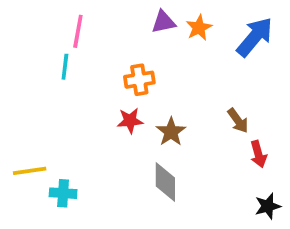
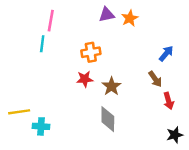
blue arrow: (255, 37) -> (166, 53), moved, size x0.6

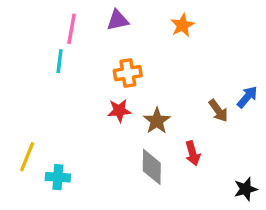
purple triangle: (107, 15) -> (118, 20), moved
blue arrow: (166, 53) -> (247, 97), moved
red arrow: (169, 101) -> (193, 153), moved
yellow line: (19, 112) -> (27, 157), turned -60

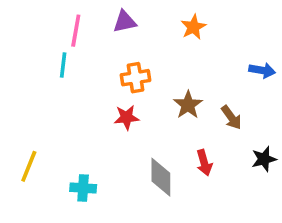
blue arrow: (247, 97) -> (262, 70), moved, turned 60
brown star: (157, 121) -> (188, 105), moved
cyan cross: (58, 177) -> (83, 188), moved
black star: (246, 189) -> (264, 159), moved

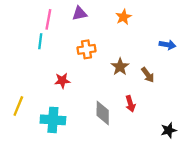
red star: (126, 117) -> (62, 81), moved
black star: (264, 159) -> (169, 130), moved
cyan cross: (83, 188) -> (53, 120), size x1.5

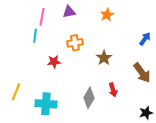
blue arrow: (167, 45) -> (145, 39), turned -64
brown arrow: (148, 75) -> (142, 73), moved, size x1.5
red star: (62, 81) -> (54, 62), moved
gray diamond: (103, 113) -> (89, 98), turned 30

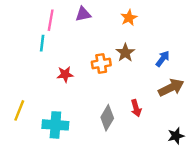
blue arrow: (145, 39) -> (163, 59), moved
orange cross: (75, 43) -> (101, 64), moved
brown star: (104, 58) -> (125, 53), moved
brown arrow: (142, 73) -> (171, 88), turned -80

